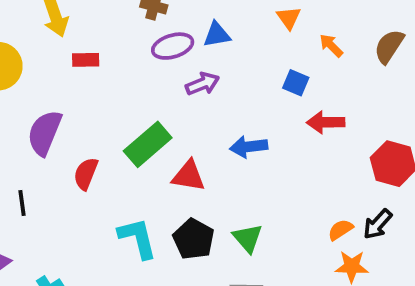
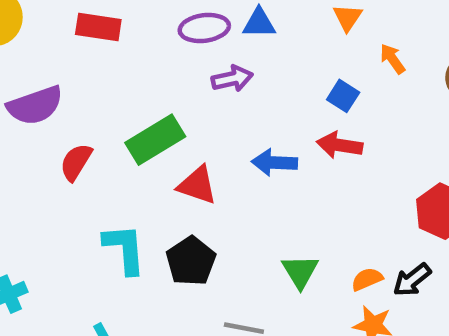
red rectangle: (86, 60) -> (98, 27), size x1.4
red arrow: (326, 122) -> (340, 145), moved
purple semicircle: (45, 133) -> (35, 105), turned -141
green triangle: (248, 238) -> (300, 271), moved

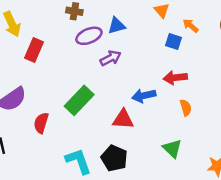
red rectangle: (98, 27) -> (34, 50), turned -60
blue square: (343, 96) -> (173, 42), moved
red triangle: (197, 185) -> (123, 119), moved
orange semicircle: (367, 279) -> (186, 108), moved, turned 112

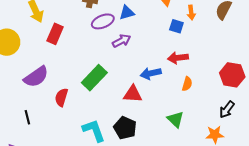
orange arrow: (191, 26) -> (191, 12), turned -136
orange semicircle: (186, 108) -> (187, 84), turned 32

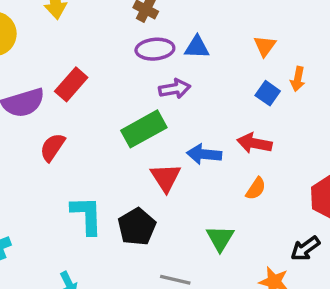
red rectangle: (55, 34) -> (71, 84), moved
green rectangle: (94, 78) -> (144, 129), moved
red triangle: (133, 94) -> (166, 178), turned 36

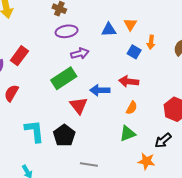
blue triangle: (197, 47) -> (109, 30), moved
green triangle: (220, 238) -> (128, 134), moved, turned 42

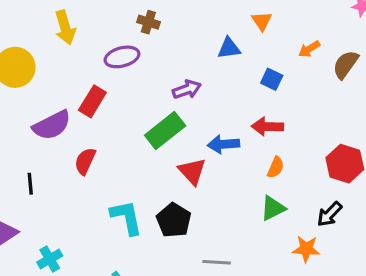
orange triangle: (130, 24) -> (262, 21), moved
purple ellipse: (67, 31) -> (122, 57), moved
orange arrow: (151, 42) -> (309, 49), moved, turned 56

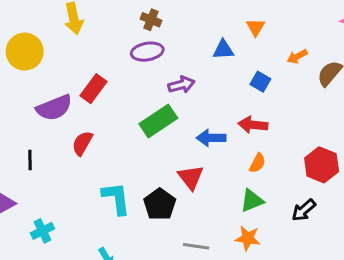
purple ellipse: (122, 57) -> (147, 52), moved
red triangle: (192, 171) -> (191, 177), moved
orange star: (306, 249) -> (248, 238), moved

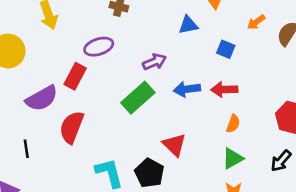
purple ellipse: (147, 52) -> (99, 47), moved
blue arrow: (211, 138) -> (187, 89), moved
red semicircle: (82, 143) -> (72, 127), size x1.4

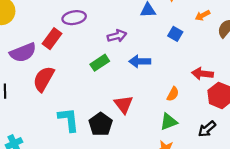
red arrow: (224, 90) -> (202, 74), moved
green rectangle: (138, 98) -> (100, 63), size x0.7

